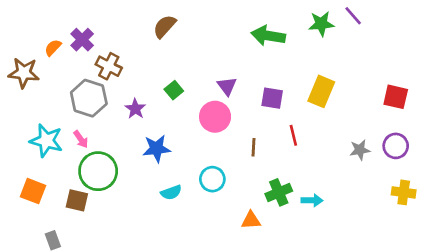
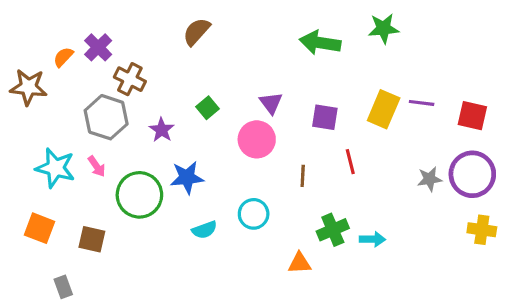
purple line: (353, 16) -> (422, 103), moved, turned -42
purple circle: (396, 146) -> (472, 174), size x1.5
green circle: (98, 171) -> (139, 195), moved

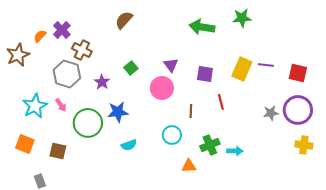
brown star: (28, 87) -> (18, 55), turned -30
cyan star: (55, 168) -> (35, 106), turned 30
cyan circle: (254, 214) -> (172, 135), moved

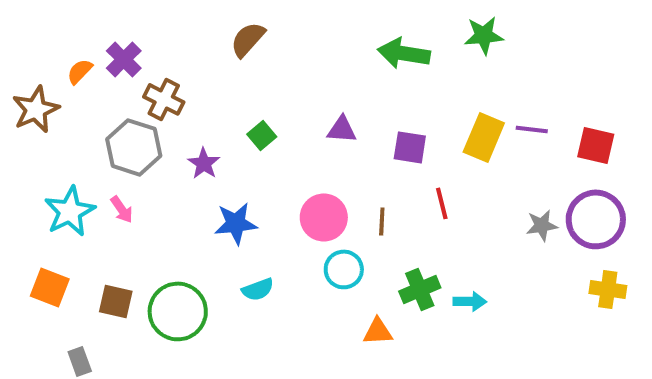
purple triangle: (171, 65) -> (342, 129), turned -49
pink circle: (162, 88) -> (324, 217), moved
green circle: (88, 123) -> (178, 311), moved

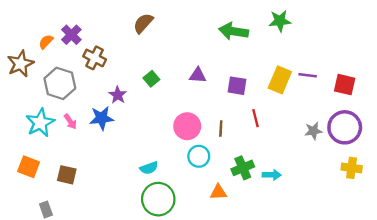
gray hexagon: (134, 147) -> (60, 83), moved
blue star: (236, 223) -> (102, 118), moved
green circle: (178, 311) -> (158, 199), moved

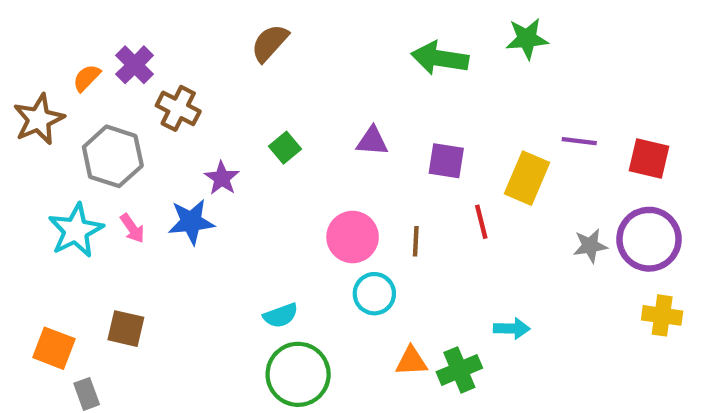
yellow rectangle: (280, 80) -> (527, 178), moved
orange square: (29, 167) -> (54, 348), moved
green cross: (243, 168) -> (459, 370), moved

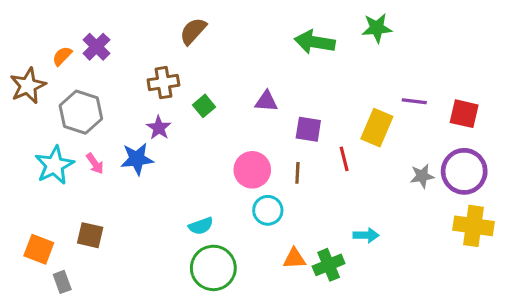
brown cross: (178, 108) -> (163, 83), moved, turned -36
purple square: (446, 161) -> (308, 129), moved
yellow cross: (662, 315) -> (474, 226), size x1.4

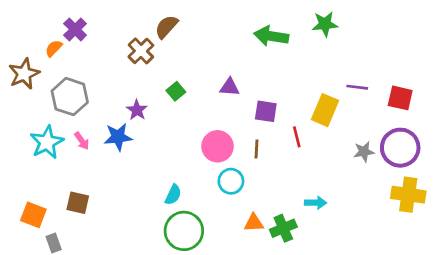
purple cross: (96, 47) -> (75, 29), moved
brown cross: (163, 83) -> (141, 51), moved, turned -35
cyan semicircle: (201, 226) -> (173, 195), turned -45

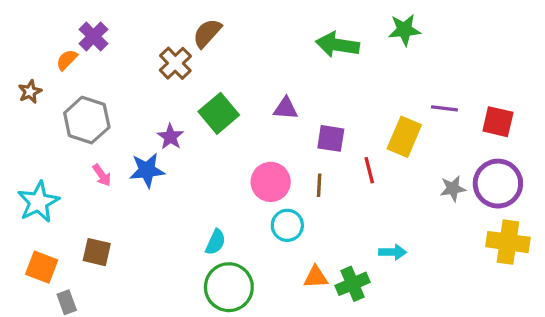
brown star: (24, 74) -> (30, 92), size x0.6
green square: (176, 91) -> (219, 113), size x1.6
cyan star: (47, 142) -> (38, 202), moved

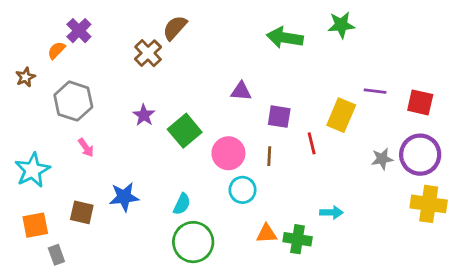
green square: (219, 113) -> (185, 131), moved
blue star: (147, 170) -> (124, 197), moved
orange square: (42, 267) -> (35, 225), turned -32
green cross: (353, 284) -> (298, 239), turned 32

